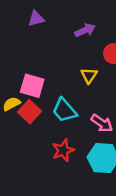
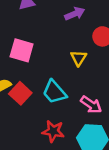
pink square: (32, 86) -> (22, 50), moved
red star: (63, 150) -> (53, 131), turned 30

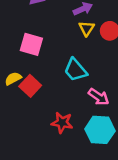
yellow triangle: (78, 58) -> (86, 28), moved
cyan trapezoid: (54, 92) -> (75, 70), moved

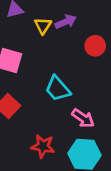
yellow triangle: (86, 28) -> (43, 26), moved

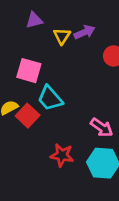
cyan trapezoid: (58, 89) -> (50, 98), moved

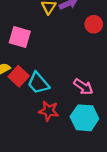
cyan trapezoid: (50, 98) -> (38, 83), moved

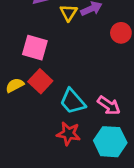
red square: (19, 76) -> (40, 81), moved
cyan trapezoid: (38, 83) -> (73, 101), moved

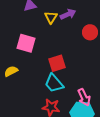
red square: (40, 81) -> (57, 63), moved, turned 30
pink arrow: (109, 105) -> (84, 97), moved, turned 30

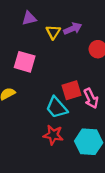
red square: (57, 63) -> (72, 90), moved
pink arrow: (84, 97) -> (91, 98), moved

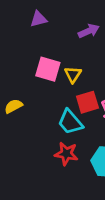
yellow triangle: (53, 32) -> (73, 74), moved
pink square: (25, 62) -> (48, 69), moved

